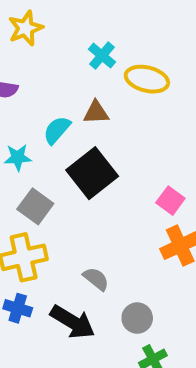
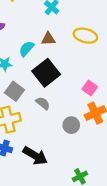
yellow ellipse: (147, 79) -> (85, 36), moved
gray semicircle: (96, 279) -> (43, 103), moved
gray circle: (137, 318) -> (71, 125), moved

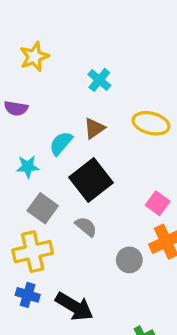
brown triangle: (48, 39) -> (94, 128), turned -32

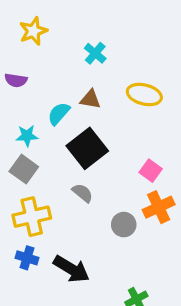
brown triangle: (94, 128) -> (90, 99), turned 45
gray square: (43, 208) -> (24, 169), moved

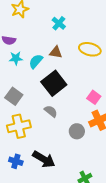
cyan star: (27, 136) -> (16, 58), moved
blue cross: (27, 258) -> (16, 161), moved

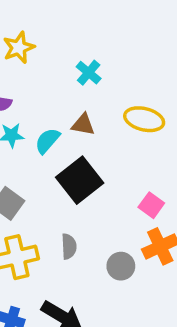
gray semicircle: (51, 111) -> (69, 246), moved, turned 48

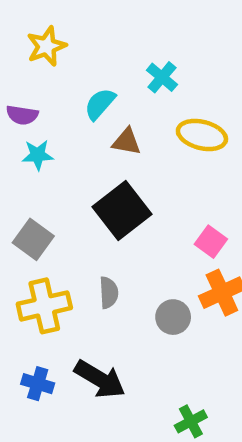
cyan cross: (89, 73) -> (162, 77), moved
cyan semicircle: (47, 141) -> (100, 104), moved

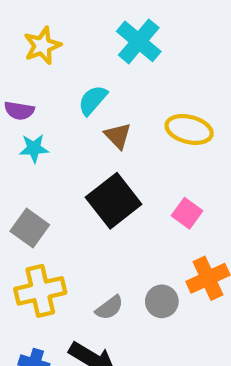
cyan cross: (162, 77) -> (139, 41), moved, size x1.5
brown triangle: (126, 142) -> (118, 136), turned 36
pink square: (211, 242) -> (187, 213), moved
gray semicircle: (109, 293) -> (109, 308), moved, turned 56

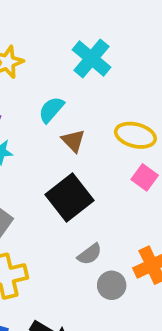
pink square: (187, 213) -> (145, 177), moved
gray semicircle: (109, 308) -> (90, 254), moved

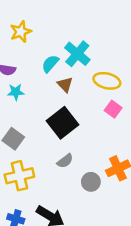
cyan cross: (92, 58) -> (77, 54), moved
gray semicircle: (90, 254) -> (65, 161), moved

